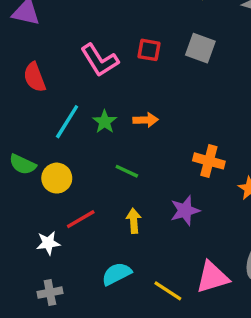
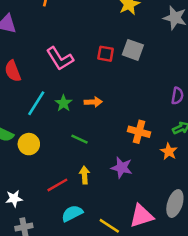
red square: (149, 50) -> (106, 54), moved
purple star: (185, 211) -> (122, 168), turned 30
red line: (81, 219) -> (57, 185), moved
white star: (48, 243) -> (14, 199), moved

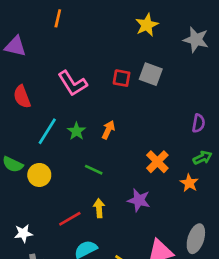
orange arrow: (93, 102) -> (108, 130), turned -63
orange cross: (139, 132) -> (157, 162), turned 30

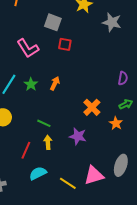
gray star: (196, 40) -> (112, 22), moved
gray square: (151, 74) -> (53, 22), moved
green line: (94, 170) -> (44, 123), moved
red line: (70, 219) -> (26, 150), turned -36

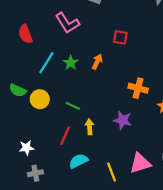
red square: (65, 44) -> (120, 37), moved
orange cross: (92, 107) -> (138, 88), turned -30
green line: (44, 123) -> (73, 106), moved
yellow line: (68, 183) -> (112, 172), turned 36

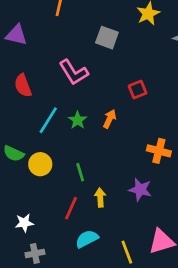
red square: (120, 37) -> (138, 90), turned -32
green line: (73, 106) -> (80, 172), turned 48

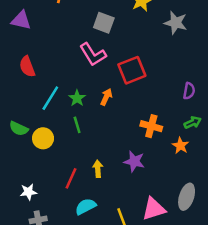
pink L-shape: (74, 72) -> (93, 54), moved
red square: (138, 90) -> (132, 70), size x1.6
green line: (80, 172) -> (77, 125), moved

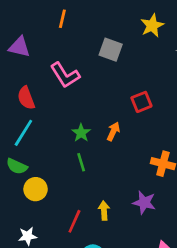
pink L-shape: (93, 54) -> (65, 75), moved
red square: (132, 70) -> (141, 102), size x0.7
cyan line: (50, 98) -> (23, 133), moved
yellow circle: (43, 138) -> (36, 189), moved

